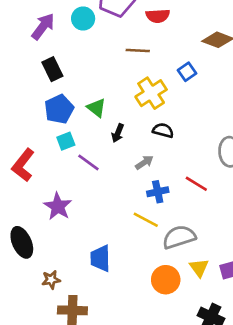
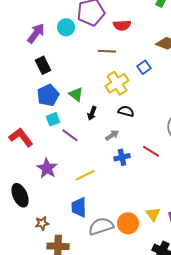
red L-shape: (23, 165) -> (21, 137), turned 105
yellow line: (146, 220) -> (85, 175), moved, turned -54
gray semicircle: (179, 237) -> (101, 226), moved

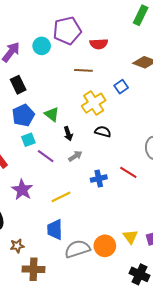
black arrow: (92, 113) -> (68, 134), turned -40
gray arrow: (112, 135) -> (75, 156), moved

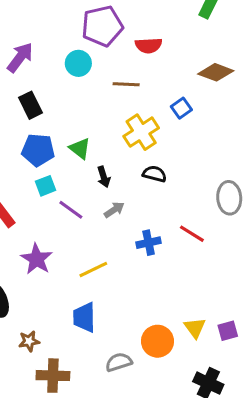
cyan circle: (42, 46) -> (78, 63), moved
blue pentagon: (23, 115) -> (38, 150), turned 30
gray semicircle: (77, 249) -> (119, 362), moved, size x0.7

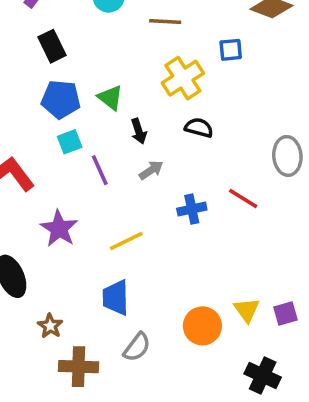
blue square: (181, 108) -> (231, 50), turned 30
purple line: (71, 210) -> (100, 170), turned 30
brown star: (29, 341) -> (50, 326), turned -30
gray semicircle: (119, 362) -> (137, 347), moved, turned 145

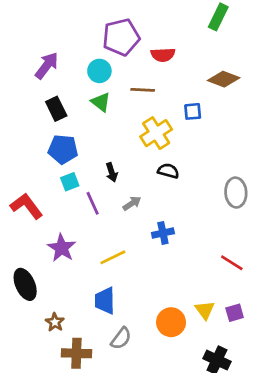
green triangle: (110, 98) -> (101, 102), moved
black arrow: (139, 131) -> (112, 172), moved
red line: (243, 198) -> (232, 263), moved

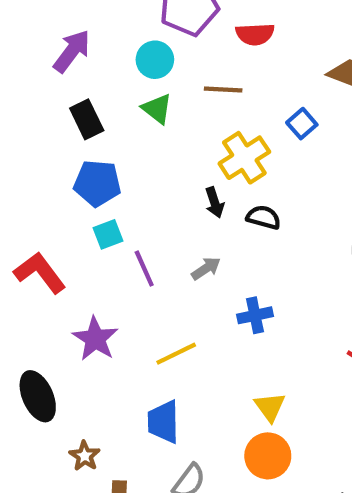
blue square: (193, 111) -> (302, 124), turned -36
black arrow: (112, 172) -> (215, 202), moved
yellow triangle: (205, 310) -> (270, 407), moved

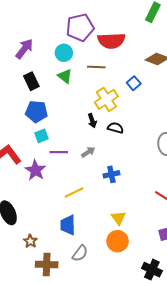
red semicircle: (255, 34) -> (111, 41), size x1.5
purple line: (144, 268) -> (59, 152), turned -66
purple star: (95, 339) -> (35, 170), moved

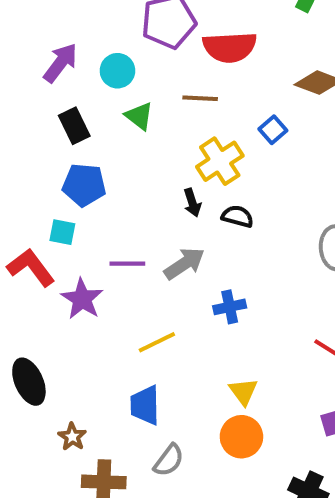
cyan circle: (64, 53) -> (117, 71), moved
cyan square: (42, 136) -> (62, 232), moved, turned 32
gray arrow: (88, 152) -> (184, 264), size x1.5

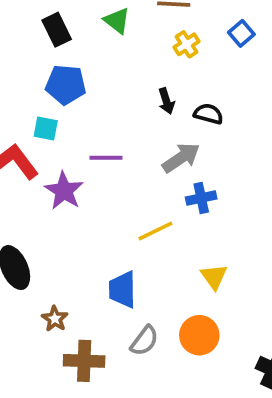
yellow cross: (220, 161) -> (187, 44), moved, size x0.6
gray arrow: (184, 264) -> (181, 158), moved
yellow line: (157, 342) -> (155, 231), moved
orange circle: (241, 437) -> (199, 335), moved

